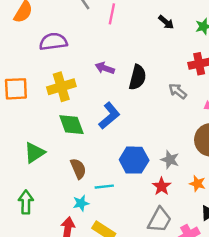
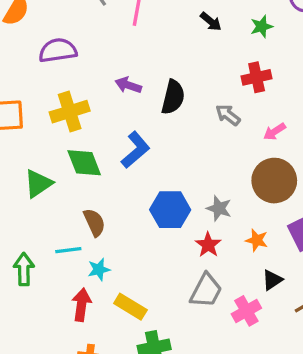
green triangle: (34, 153) -> (38, 184), moved
cyan line: (104, 187) -> (68, 250), moved

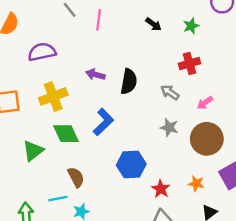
gray star: (219, 208) -> (169, 128), moved

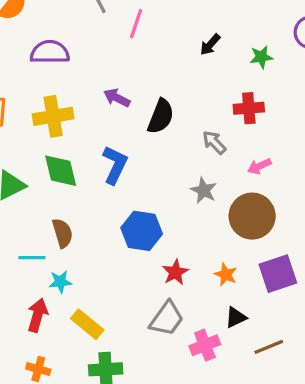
black arrow: (153, 24) -> (210, 45), turned 84
blue L-shape: (103, 122) -> (115, 165), turned -32

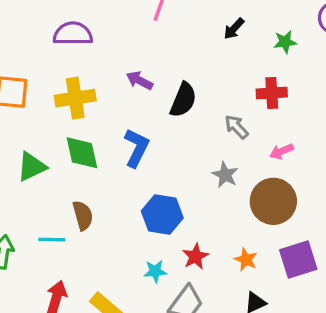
cyan star: (60, 282) -> (155, 271), moved

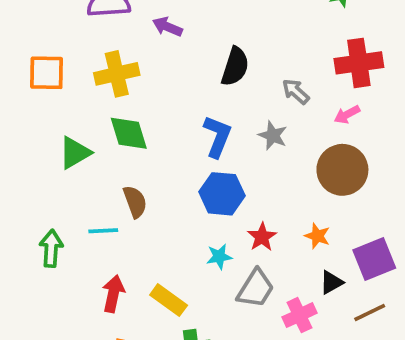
purple arrow: (139, 81) -> (167, 27), moved
red cross: (272, 93) -> (359, 63), moved, size x1.4
blue L-shape: (136, 148) -> (217, 136), moved
gray star: (225, 175) -> (273, 135), moved
purple square: (298, 259) -> (374, 259), moved

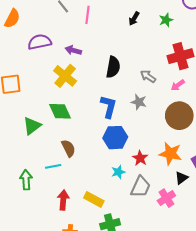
yellow cross: (117, 74) -> (65, 76), moved, turned -30
orange star: (317, 236) -> (170, 154), size x1.6

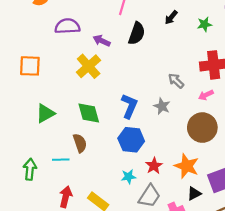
black semicircle: (113, 67) -> (137, 33), moved
green diamond: (60, 111) -> (89, 113), moved

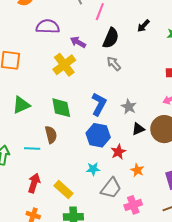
gray arrow: (176, 81) -> (114, 64), moved
red star: (154, 166) -> (118, 152), moved
orange star: (187, 166) -> (137, 170), moved, size x0.6
black triangle: (194, 194) -> (138, 129), moved

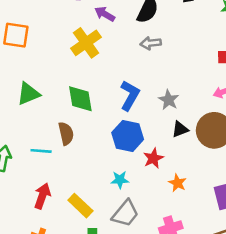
gray arrow: (114, 64) -> (151, 43), turned -56
gray trapezoid: (111, 188) -> (125, 213), moved

